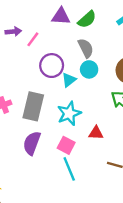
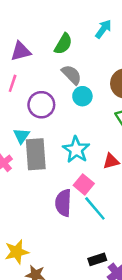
purple triangle: (61, 16) -> (21, 51), moved
cyan triangle: (69, 80) -> (22, 136), moved
purple semicircle: (32, 143) -> (63, 203), moved
pink square: (66, 145) -> (84, 184), turned 30

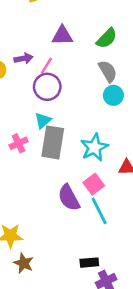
purple circle: (41, 105) -> (47, 87), moved
purple semicircle: (63, 203) -> (69, 198), turned -44

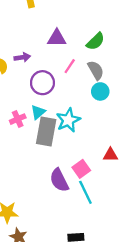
pink line: (46, 66) -> (70, 66), moved
pink cross: (19, 143) -> (18, 119), moved
cyan star: (94, 147) -> (68, 120), moved

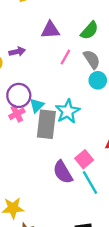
purple circle: (42, 83) -> (19, 95), moved

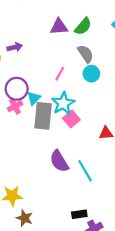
purple triangle: (50, 30) -> (59, 27), moved
pink line: (65, 57) -> (60, 74), moved
pink square: (84, 159) -> (71, 119), moved

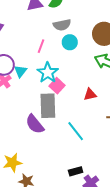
gray semicircle: (85, 54) -> (62, 25), turned 120
gray rectangle: (43, 116) -> (48, 106), moved
purple semicircle: (59, 161) -> (35, 124), moved

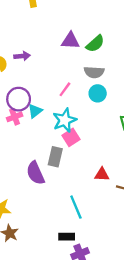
red triangle: (90, 94) -> (102, 174), moved
gray rectangle: (48, 106) -> (55, 157), size x0.7
cyan line: (76, 131) -> (76, 207), moved

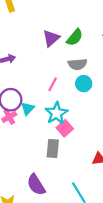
purple triangle: (70, 41) -> (51, 38), turned -36
purple semicircle: (35, 173) -> (36, 185), moved

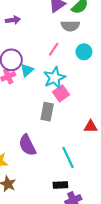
gray semicircle: (78, 64) -> (70, 26), moved

